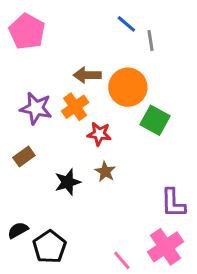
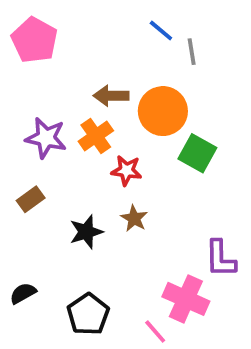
black pentagon: (50, 247) -> (88, 314), moved
pink cross: (166, 247) -> (186, 299), moved, turned -32

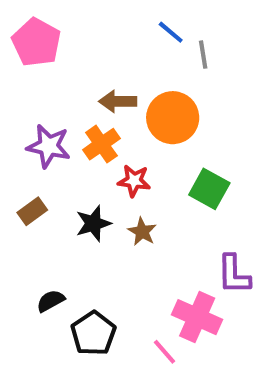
green square: (197, 153) -> (209, 189), moved
black star: (86, 232) -> (93, 223), moved
black semicircle: (23, 293) -> (51, 301), moved

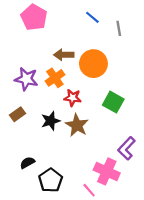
pink pentagon: (36, 42) -> (34, 17), moved
gray line: (203, 55) -> (119, 28), moved
brown star: (142, 232) -> (77, 125), size x1.5
purple L-shape: (234, 274) -> (126, 148), turned 45

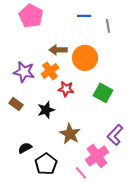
blue line: (92, 17) -> (84, 16), turned -40
brown rectangle: (18, 114) -> (16, 104), turned 72
brown star: (77, 125) -> (70, 134), moved
pink cross: (107, 171) -> (97, 156), turned 30

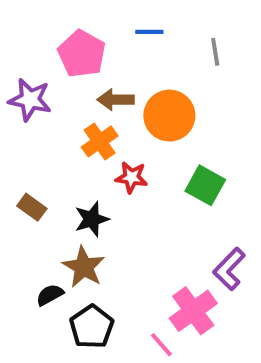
pink pentagon: (31, 16) -> (82, 54), moved
blue line: (84, 16) -> (149, 32), moved
purple star: (24, 72) -> (30, 100), moved
brown star: (70, 134) -> (84, 267), moved

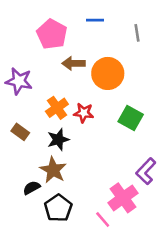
purple star: (30, 100) -> (19, 81), moved
orange cross: (100, 141) -> (57, 108), moved

